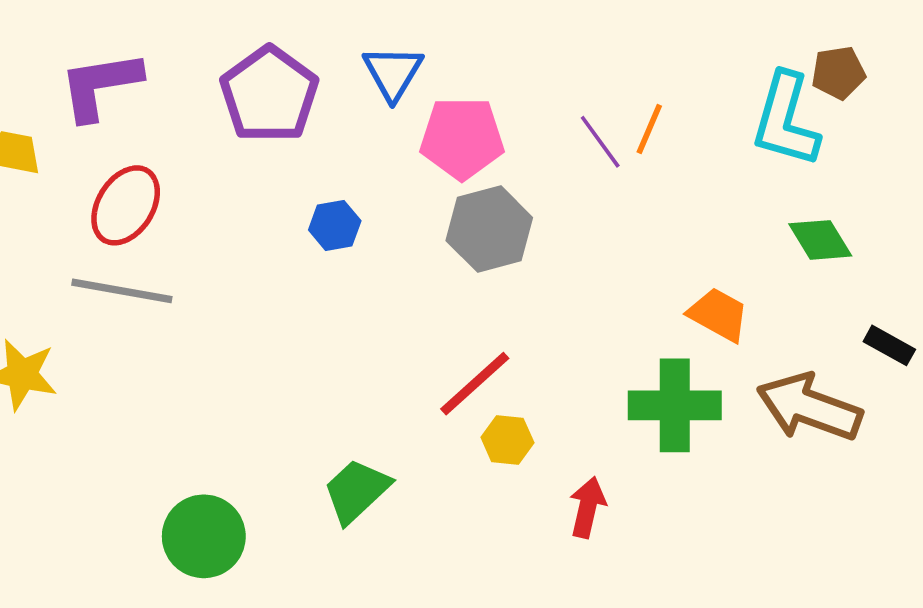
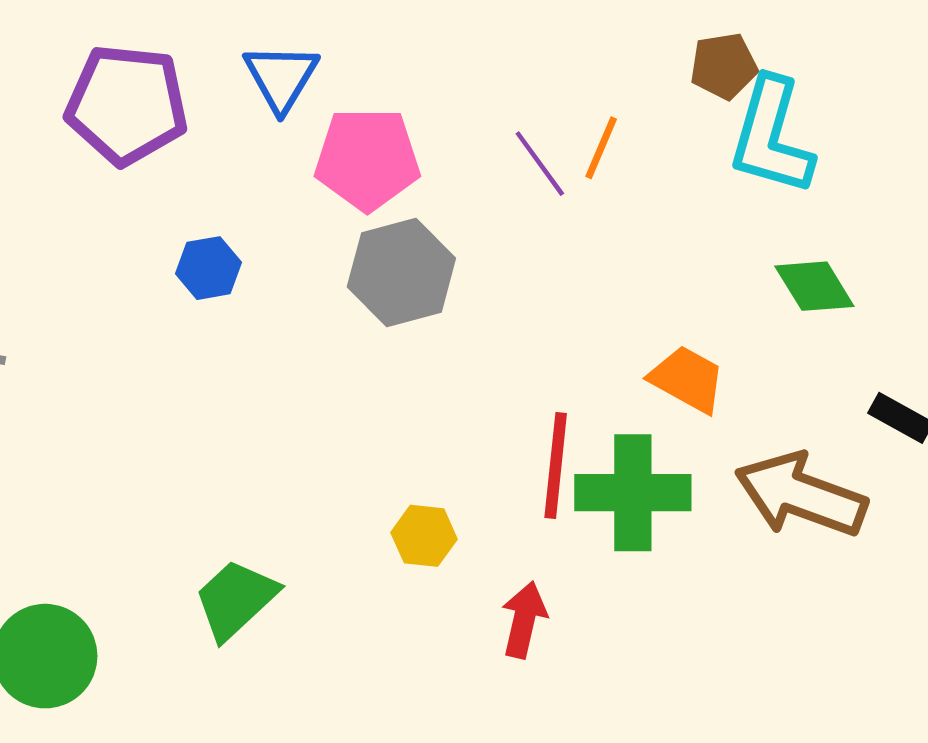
brown pentagon: (838, 73) -> (724, 66), moved
purple pentagon: (269, 94) -> (127, 105), turned -30
red line: (475, 384) -> (556, 465), moved, turned -42

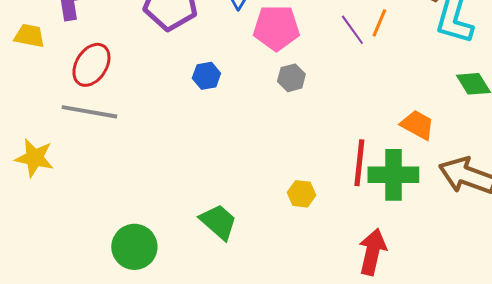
gray hexagon: (401, 273) -> (291, 78), size x0.6
green trapezoid: (236, 599) -> (218, 222), turned 84
red arrow: (524, 620) -> (372, 252), moved, size x1.4

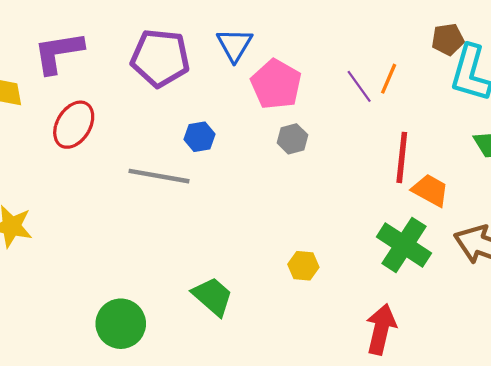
pink pentagon: (276, 28) -> (276, 84), turned 30
gray line: (89, 112) -> (159, 176), moved
red line: (359, 163) -> (402, 157), moved
green cross: (393, 175) -> (404, 245), turned 33

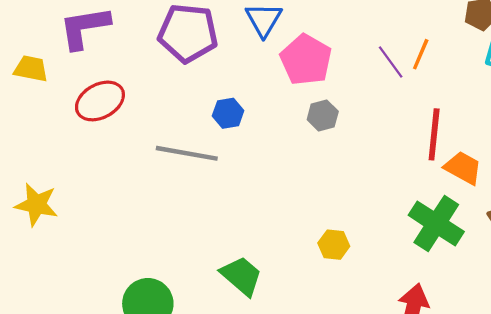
red ellipse: (74, 125) -> (100, 101), turned 30

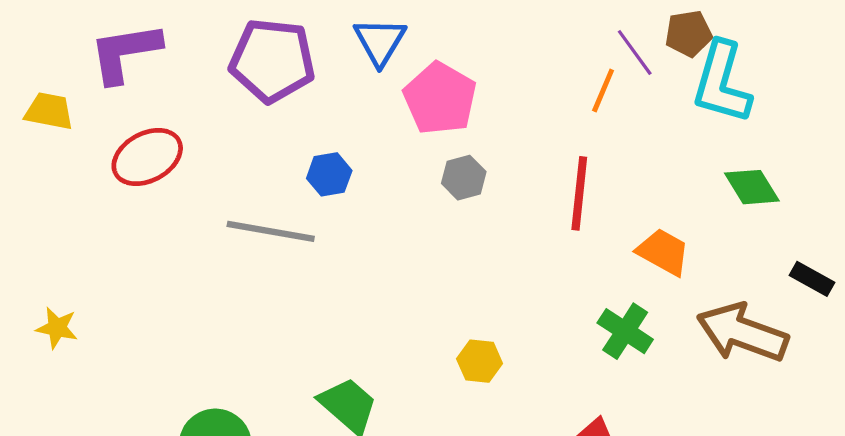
purple line: (391, 62) -> (635, 53), moved
red line: (434, 134) -> (579, 193), moved
yellow star: (36, 205) -> (57, 328), moved, size x0.7
green cross: (436, 223) -> (625, 331), size x0.7

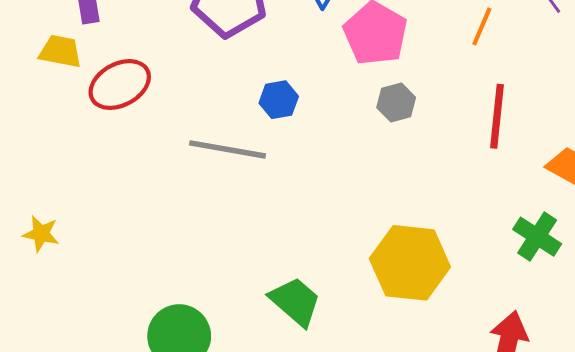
orange line: (603, 91) -> (482, 26), moved
yellow trapezoid: (49, 111) -> (60, 51), moved
yellow hexagon: (480, 361) -> (410, 263), size x2.0

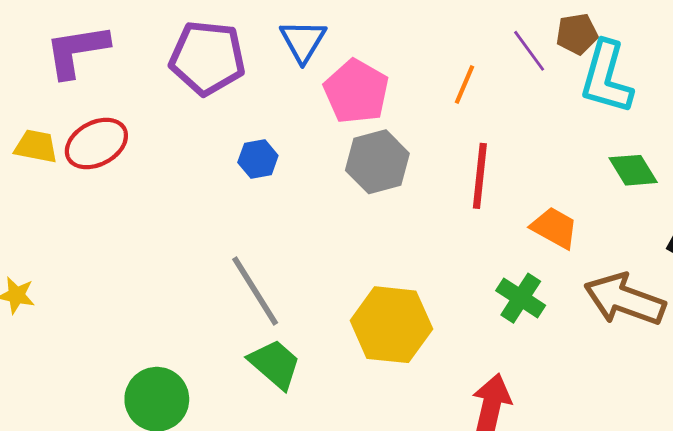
yellow trapezoid: (60, 51) -> (36, 146), moved
gray hexagon: (396, 102) -> (377, 162), size x1.6
gray line: (228, 149) -> (255, 291), moved, turned 48

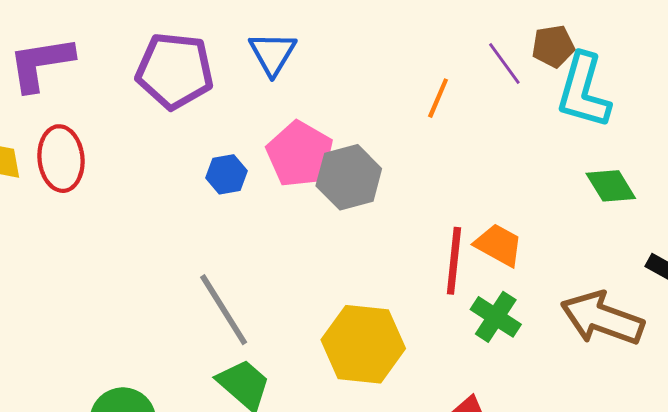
pink pentagon: (356, 92) -> (300, 154), moved
red ellipse: (96, 144) -> (61, 159), turned -68
red line: (480, 176) -> (454, 261), moved
orange trapezoid: (554, 228) -> (499, 245), moved

